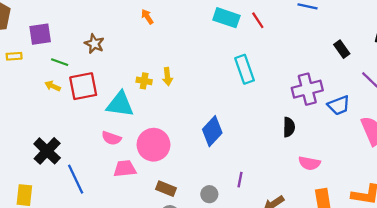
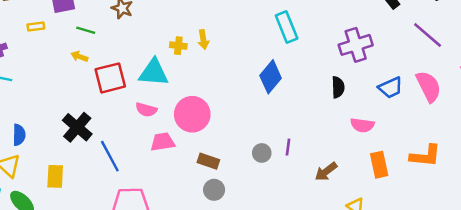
red square: (83, 86) -> (110, 78), moved
blue trapezoid: (339, 105) -> (391, 88), moved
blue diamond: (212, 131) -> (271, 77), moved
gray circle: (209, 194) -> (262, 153), moved

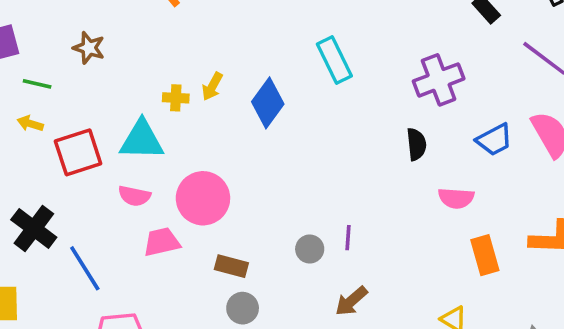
yellow arrow: (203, 40) -> (212, 86), turned 42
blue diamond: (271, 77) -> (268, 103), moved
brown arrow: (326, 172) -> (351, 301), moved

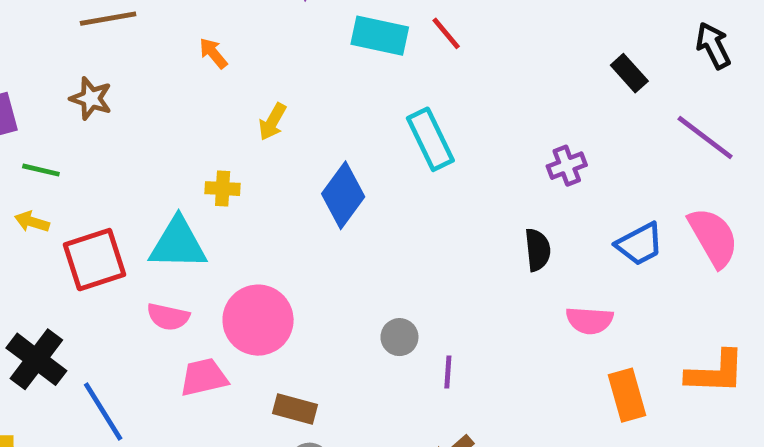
brown star: (89, 48) -> (91, 98), moved
purple cross: (439, 80) -> (567, 166), size x0.6
yellow arrow: (212, 86) -> (272, 122), moved
gray circle: (310, 249) -> (399, 337), moved

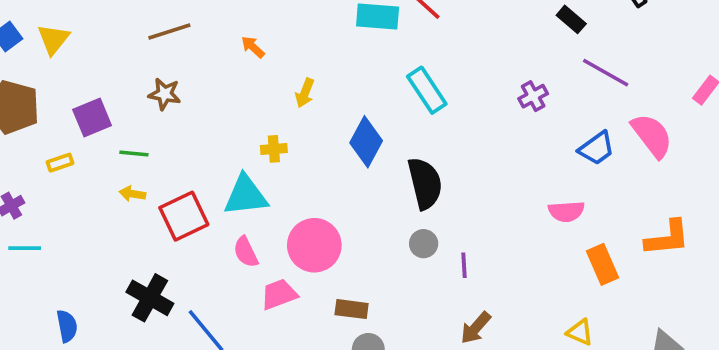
purple line: (705, 138) -> (606, 73), moved
black semicircle: (538, 250) -> (425, 183), moved, size x1.6
pink semicircle: (168, 317) -> (246, 252), turned 60

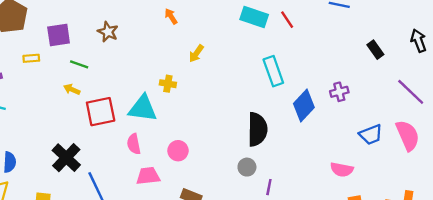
purple line: (606, 73) -> (411, 92), moved
blue diamond: (366, 142) -> (304, 105), moved
pink circle: (314, 245) -> (178, 151), size x0.6

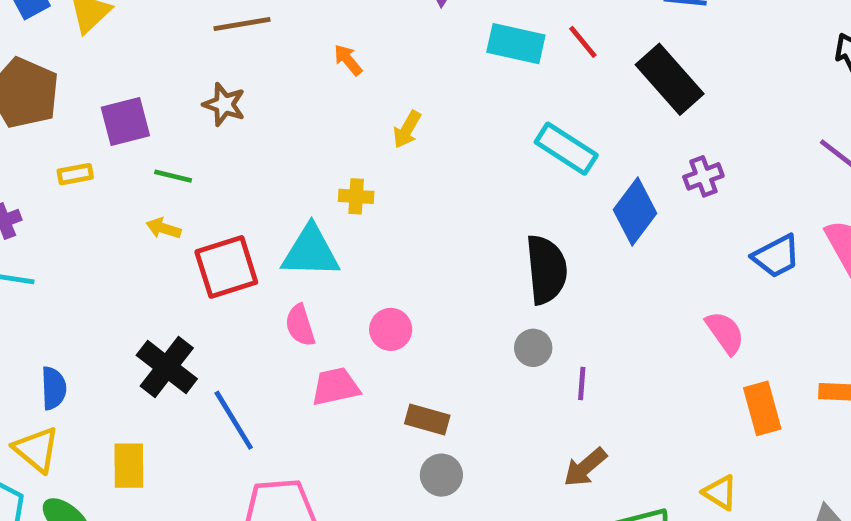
black rectangle: (375, 50) -> (670, 79), moved, size x1.8
cyan rectangle: (273, 71) -> (566, 149), turned -32
pink semicircle: (342, 170) -> (725, 333), turned -130

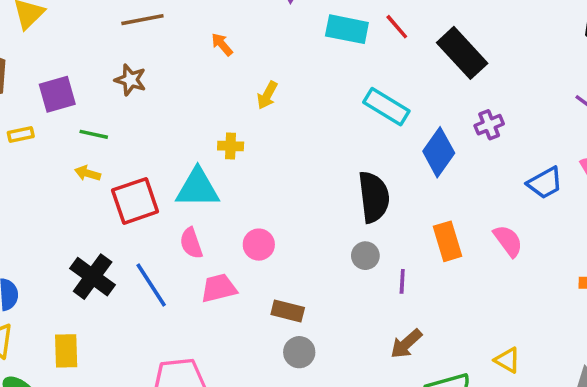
orange rectangle: (762, 408) -> (448, 241), moved
blue line: (234, 420) -> (151, 285), moved

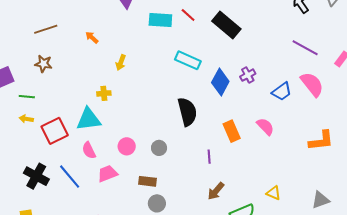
purple cross: (489, 125) -> (248, 75), moved
gray circle: (365, 256) -> (159, 148), moved

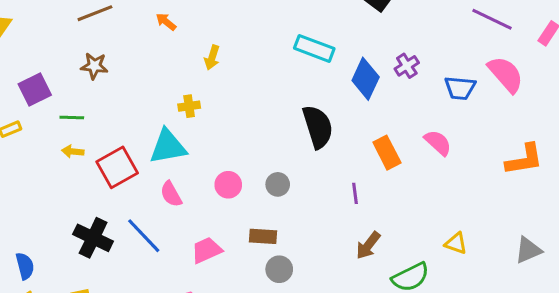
blue trapezoid: (282, 92) -> (460, 88), turned 45
pink trapezoid: (107, 174) -> (206, 250), moved

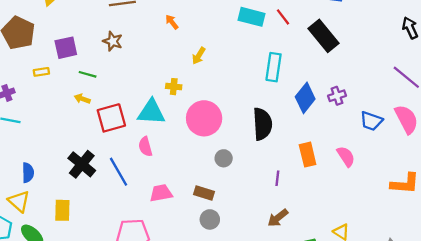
cyan rectangle: (314, 48) -> (274, 67), turned 64
pink circle: (228, 185) -> (204, 118), moved, size x1.8

